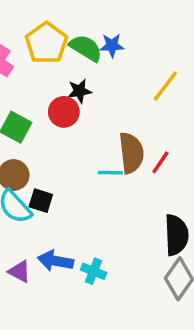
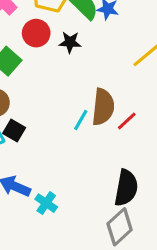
red circle: (64, 112) -> (36, 33), moved
cyan line: (110, 173) -> (81, 120), turned -75

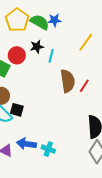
red circle: (36, 33) -> (17, 55), moved
cyan line: (81, 120) -> (51, 56), moved

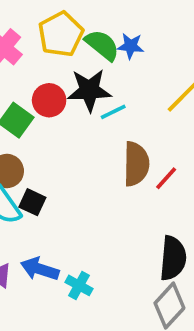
black star: (37, 47) -> (89, 90), size x1.6
cyan line: (51, 56) -> (113, 112), turned 40

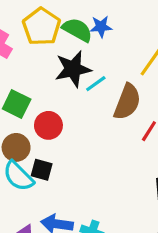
red circle: (49, 100) -> (48, 125), moved
brown semicircle: (136, 164) -> (127, 102), moved, turned 30

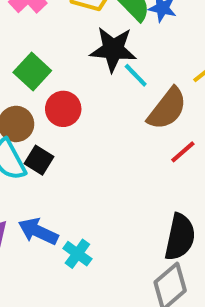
cyan line: (96, 84) -> (136, 75), turned 65

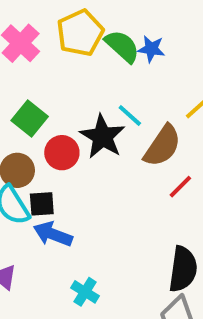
black star: (113, 49) -> (103, 137), moved, turned 30
black square: (39, 160) -> (42, 204), turned -32
blue arrow: (38, 231) -> (53, 234), moved

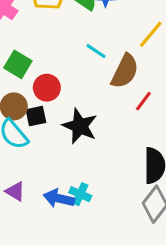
black star: (103, 137) -> (80, 126), moved
black square: (42, 204) -> (36, 116), moved
blue arrow: (53, 234) -> (59, 198), moved

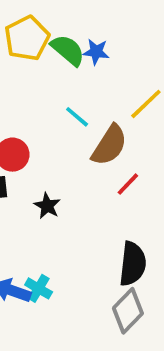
black star: (80, 126) -> (47, 206), size x0.6

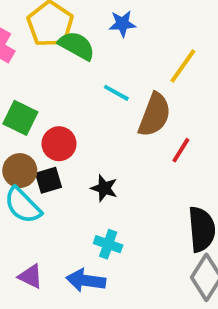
green semicircle: (68, 50) -> (77, 46), moved
cyan cross: (39, 288) -> (108, 244), moved

